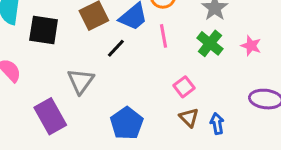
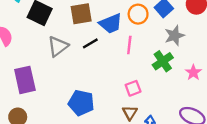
gray triangle: (81, 81) -> (58, 46), moved
blue pentagon: (127, 123) -> (81, 103), turned 30

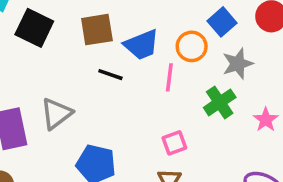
orange circle: (138, 14) -> (192, 46), moved
black line: (90, 43) -> (110, 75), turned 49
gray triangle: (58, 46) -> (56, 114), moved

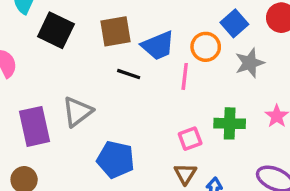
green cross: (220, 102) -> (230, 123), moved, turned 36

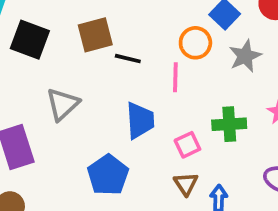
blue trapezoid: (158, 46) -> (140, 120), moved, turned -66
black line: (129, 74) -> (128, 59), moved
gray triangle: (78, 112) -> (63, 104), moved
blue pentagon: (116, 159) -> (108, 175), turned 30

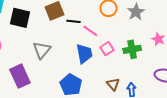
pink line: (175, 77) -> (90, 31), moved, turned -49
pink square: (187, 145) -> (107, 49), moved

